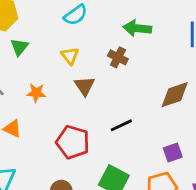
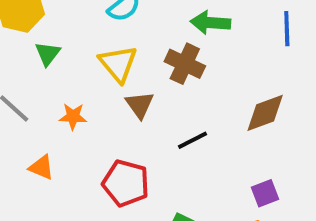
yellow triangle: (70, 56) -> (118, 64), size x1.5
brown cross: (118, 57) -> (185, 64), size x1.4
black line: (121, 125) -> (193, 140), moved

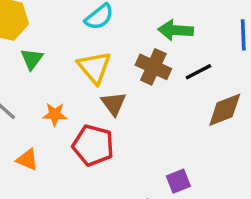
black line: (193, 140) -> (198, 72), moved
red pentagon: (126, 183) -> (93, 145), moved
purple square: (265, 193) -> (178, 181), moved

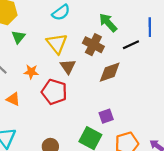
green arrow: (176, 30) -> (108, 23), turned 42
black line: (198, 72) -> (131, 45), moved
brown diamond: (225, 110) -> (110, 72), moved

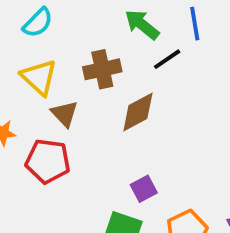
green arrow: (108, 23) -> (142, 25), moved
brown cross: (93, 45) -> (102, 69), turned -30

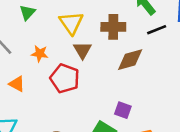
purple square: (144, 189) -> (123, 110), turned 35

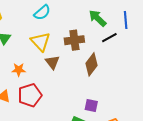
brown diamond: (130, 60) -> (92, 64), turned -30
red pentagon: (65, 78) -> (30, 95), moved, turned -30

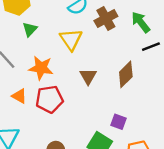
brown cross: (74, 40) -> (106, 18), moved, turned -30
brown triangle: (52, 62) -> (88, 76), moved
orange star: (19, 70) -> (41, 68), size x1.5

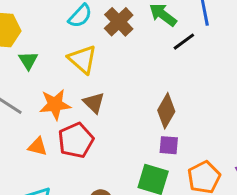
brown diamond: (126, 74) -> (166, 111), moved
brown triangle: (88, 76) -> (94, 103), moved

